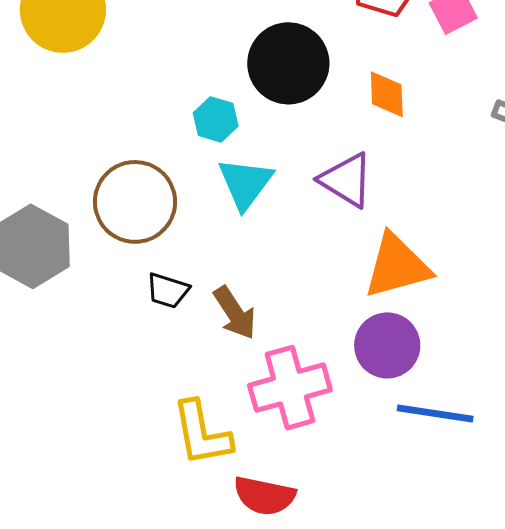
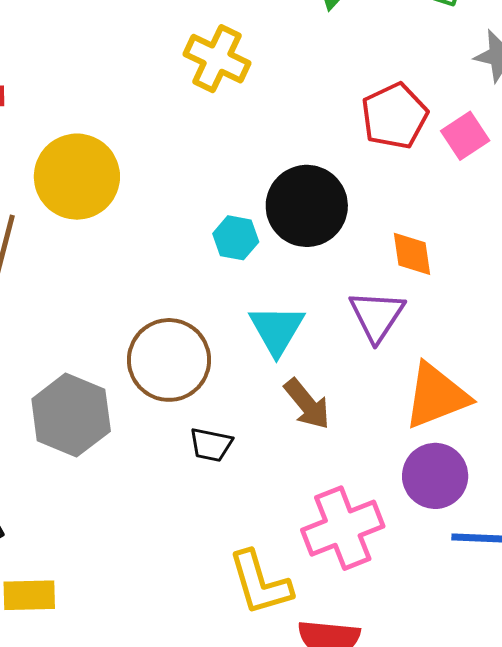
orange diamond: (387, 94) -> (412, 254), moved
cyan hexagon: (216, 119) -> (236, 238), moved
purple triangle: (346, 180) -> (377, 316), turned 38
brown arrow: (235, 313) -> (307, 404), moved

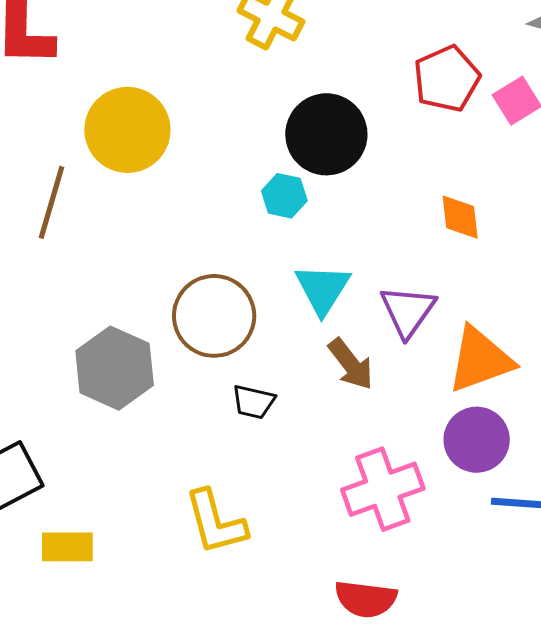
black circle: (307, 206) -> (326, 134), moved
purple triangle: (377, 316) -> (408, 311), moved
yellow L-shape: (260, 583) -> (216, 522), moved

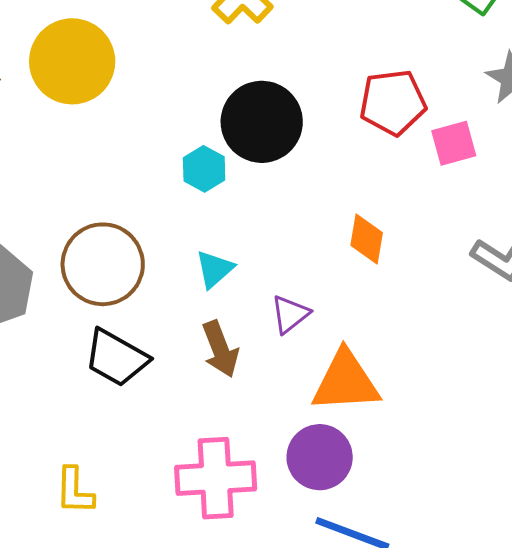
cyan triangle: (323, 289) -> (214, 269), size x0.7
purple triangle: (408, 311) -> (290, 314), size x0.7
black trapezoid: (254, 402) -> (116, 358), size x1.5
yellow L-shape: (216, 522) -> (75, 491), moved, size x0.7

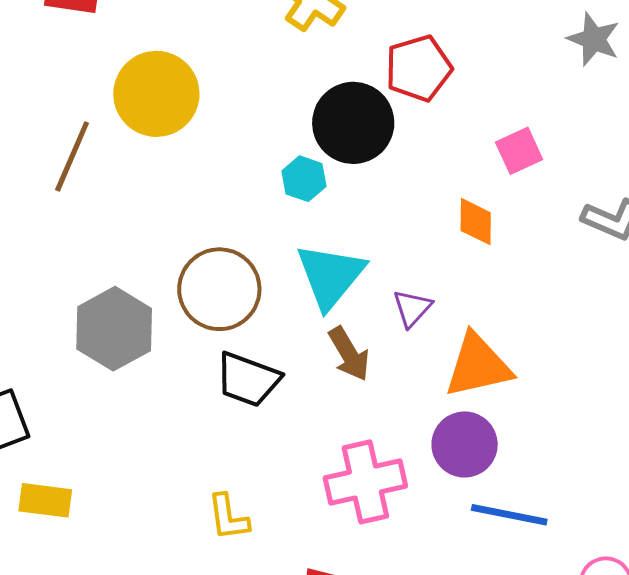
red pentagon: (393, 102) -> (419, 68), moved
pink square: (454, 143) -> (519, 151), moved
cyan triangle: (214, 269) -> (330, 276), size x1.8

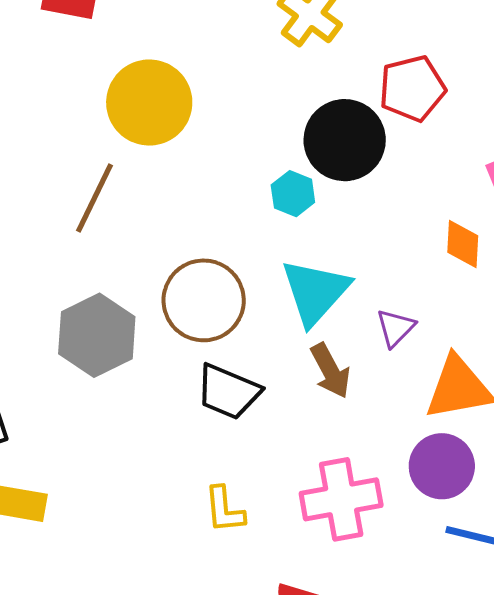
brown line: (72, 156) -> (95, 198), moved
yellow L-shape: (228, 517) -> (224, 510), moved

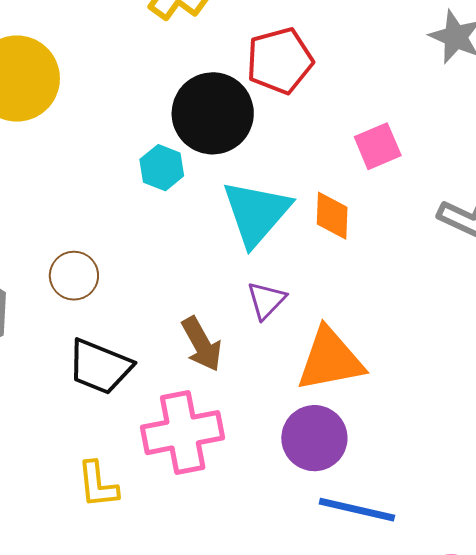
cyan triangle: (315, 292) -> (256, 213), moved
brown circle: (204, 300) -> (74, 276), size x0.6
pink cross: (341, 499) -> (183, 433), moved

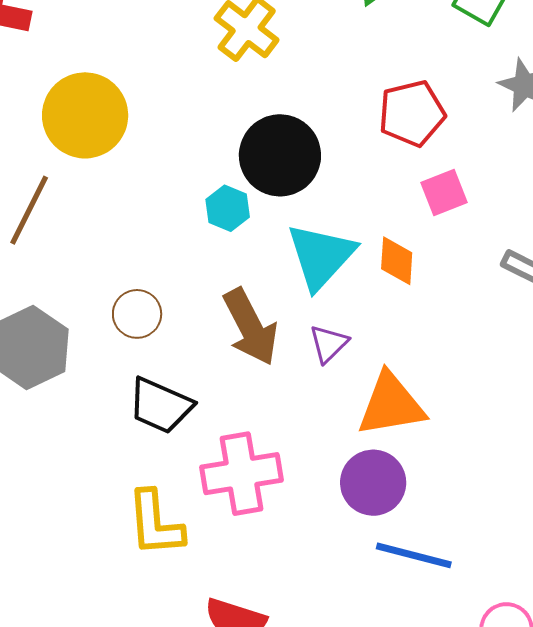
red pentagon: (280, 61) -> (412, 113), moved
brown arrow: (202, 344) -> (250, 327), moved, size x1.4
yellow L-shape: (98, 485) -> (155, 523), size x1.4

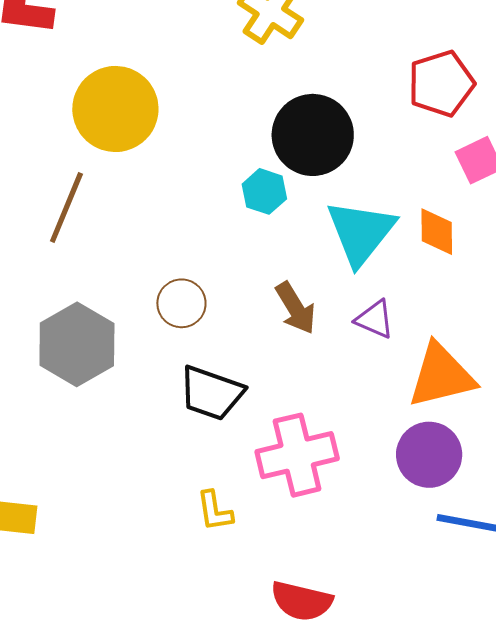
brown arrow: (250, 327) -> (296, 308), size x0.7
purple triangle: (329, 344) -> (375, 319), turned -48
yellow L-shape: (155, 523) -> (215, 511), size x0.6

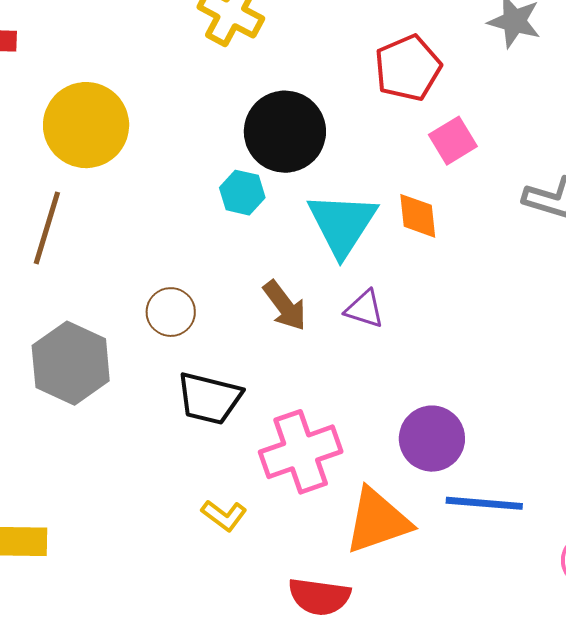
orange triangle: (441, 376) -> (378, 521), moved
yellow L-shape: (215, 511) -> (224, 515), turned -39

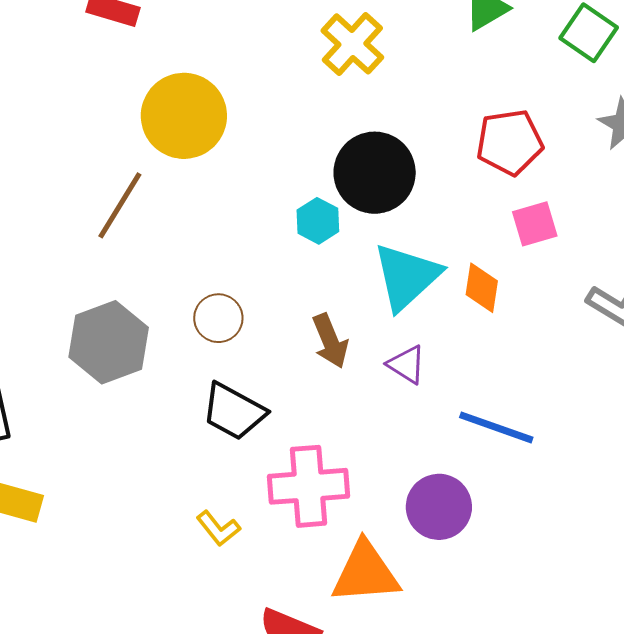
blue line: (484, 503) -> (496, 427), moved

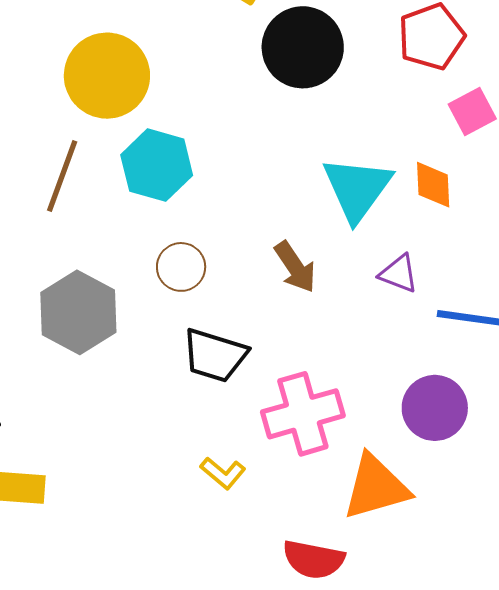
black circle: (375, 173) -> (303, 47), moved
cyan hexagon: (318, 221) -> (157, 165), moved, size x1.6
purple triangle: (407, 364) -> (399, 274), moved

